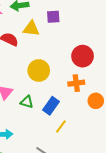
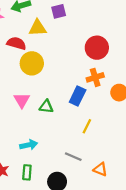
yellow circle: (39, 70) -> (32, 63), moved
blue rectangle: (51, 106) -> (78, 96), moved

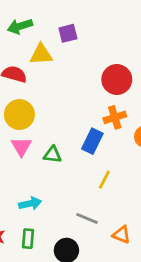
yellow circle: (32, 63) -> (19, 115), moved

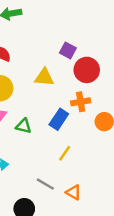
purple square: (68, 33) -> (68, 50), moved, turned 35
yellow triangle: (41, 54) -> (44, 77), moved
orange triangle: (122, 235) -> (73, 192), moved

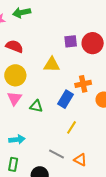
purple square: (68, 50) -> (71, 41), turned -32
red circle: (87, 70) -> (93, 43), moved

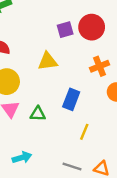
orange cross: (83, 84) -> (100, 66), moved

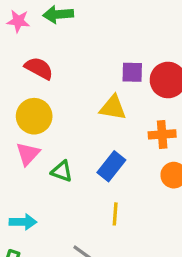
yellow triangle: (48, 61) -> (113, 108), moved
yellow line: (84, 132) -> (115, 214), turned -35

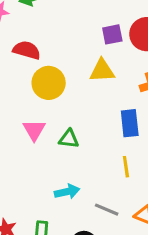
yellow circle: (34, 116) -> (49, 83), moved
blue rectangle: (111, 166) -> (130, 123), moved, turned -32
cyan arrow: (23, 222) -> (67, 192), moved

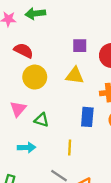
purple square: (112, 34) -> (80, 46), moved
yellow line: (126, 167) -> (70, 148), moved
cyan arrow: (67, 192) -> (26, 147), moved

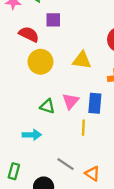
purple square: (80, 46) -> (53, 20), moved
pink triangle: (18, 109) -> (70, 101), moved
yellow line: (70, 148) -> (83, 128), moved

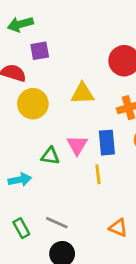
cyan arrow: (32, 135) -> (20, 180), moved
gray line: (66, 164) -> (57, 223), moved
green rectangle: (14, 171) -> (21, 228), moved, turned -35

